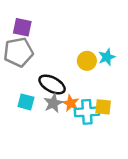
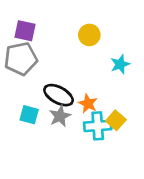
yellow circle: (87, 61) -> (89, 35), moved
orange star: (71, 103) -> (88, 103), moved
yellow square: (103, 107) -> (116, 120), turned 35

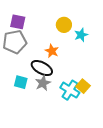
cyan star: (120, 64) -> (81, 35), moved
orange star: (88, 103) -> (52, 51), moved
cyan cross: (98, 126) -> (70, 90), turned 36

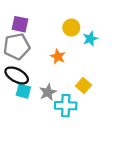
black ellipse: (42, 68) -> (17, 75), moved
yellow square: (83, 86) -> (84, 85), moved
cyan cross: (70, 90) -> (66, 106), moved, turned -30

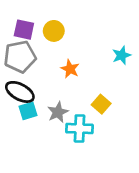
yellow circle: (71, 28) -> (54, 31), moved
cyan star: (90, 39) -> (122, 55), moved
cyan square: (23, 91) -> (28, 111), turned -32

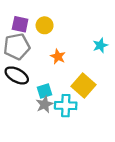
yellow square: (101, 104) -> (84, 85), size x1.5
cyan square: (28, 111) -> (45, 91), moved
gray star: (58, 112) -> (45, 104), moved

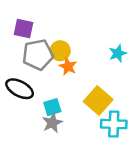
yellow circle: (45, 25) -> (60, 51), moved
gray pentagon: (17, 46) -> (38, 55), moved
cyan cross: (66, 106) -> (114, 124), moved

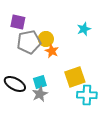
cyan star: (118, 53) -> (84, 29), moved
black ellipse: (20, 89) -> (15, 84), moved
yellow square: (98, 101) -> (75, 77), turned 30

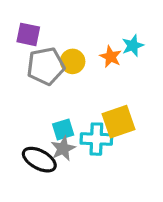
orange star: (52, 51) -> (111, 57), moved
black ellipse: (15, 84) -> (39, 160), moved
cyan cross: (87, 95) -> (96, 139), moved

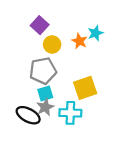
purple square: (28, 34) -> (40, 25), moved, turned 30
gray pentagon: (46, 66) -> (43, 71), moved
cyan cross: (96, 139) -> (70, 113), moved

